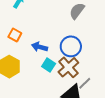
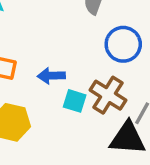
blue circle: (71, 46) -> (123, 44), moved

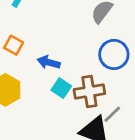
brown cross: (108, 95) -> (89, 92), turned 32

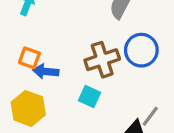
blue arrow: (49, 62) -> (46, 71), moved
brown cross: (89, 92) -> (102, 60), moved

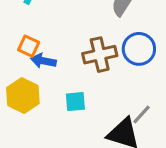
cyan square: (89, 97) -> (75, 102), moved, turned -35

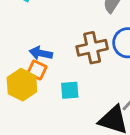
orange square: (29, 46) -> (37, 70), moved

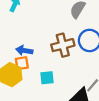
orange square: (37, 70) -> (22, 63), turned -32

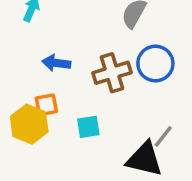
blue arrow: (24, 50) -> (56, 63), moved

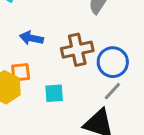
blue circle: (155, 63) -> (113, 62), moved
gray line: (163, 136) -> (112, 91), moved

